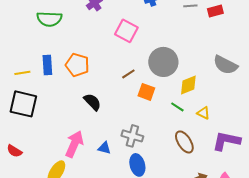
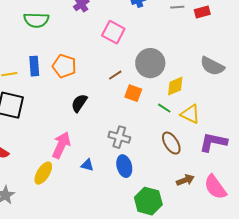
black semicircle: (92, 102) -> (79, 103), turned -102
yellow triangle: (203, 113) -> (190, 114), size x1.5
blue triangle: (104, 148) -> (87, 165), moved

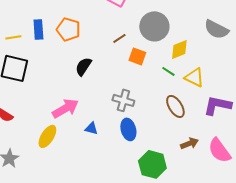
pink arrow: (61, 145) -> (65, 108), turned 36

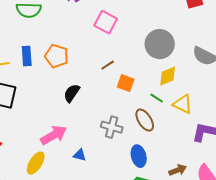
gray circle: (154, 26) -> (160, 44), moved
brown ellipse: (175, 106) -> (145, 120), moved
blue ellipse: (128, 129) -> (139, 156), moved

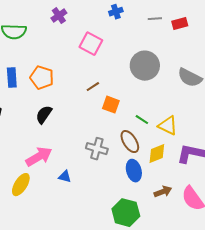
yellow diamond: (168, 76) -> (157, 154), moved
black semicircle: (72, 93) -> (44, 115), moved
blue ellipse: (139, 156) -> (134, 171), moved

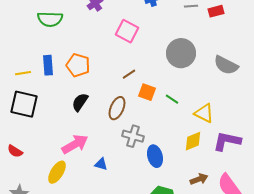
green line: (142, 120) -> (172, 99), moved
brown ellipse: (130, 142) -> (117, 108), moved, turned 55
blue ellipse: (134, 171) -> (155, 156), moved

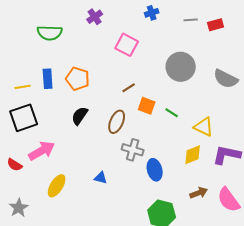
black square: (24, 104) -> (24, 118), turned -32
pink arrow: (75, 144) -> (42, 151), moved

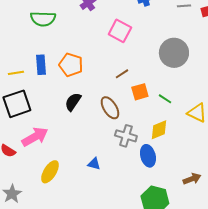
orange square: (147, 106) -> (140, 92), turned -36
brown ellipse: (117, 122) -> (110, 108), turned -55
yellow diamond: (193, 155) -> (159, 130), moved

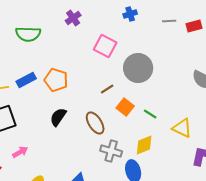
gray circle: (174, 53) -> (138, 68), moved
blue rectangle: (41, 65) -> (26, 80), turned 66
orange square: (140, 92) -> (125, 107), turned -36
pink arrow: (35, 137) -> (20, 152), size x0.6

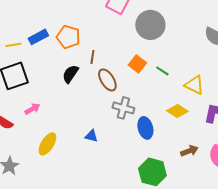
brown line: (107, 89) -> (92, 57), moved, turned -48
yellow diamond: (144, 145) -> (177, 111), moved, turned 55

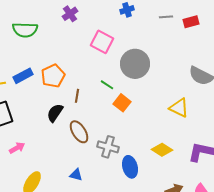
orange pentagon: (68, 37) -> (53, 76), turned 30
green line: (162, 71) -> (107, 85), moved
brown ellipse: (107, 80) -> (79, 132), moved
yellow triangle: (194, 85) -> (179, 108), moved

